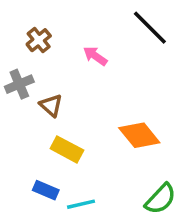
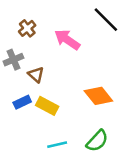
pink arrow: (95, 56) -> (67, 40), size x1.5
blue rectangle: (46, 190) -> (22, 102), moved, turned -48
green semicircle: (160, 199) -> (97, 141), moved

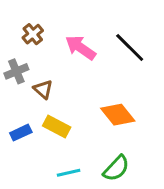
black line: (106, 20) -> (130, 48), moved
blue rectangle: (22, 102) -> (21, 133), moved

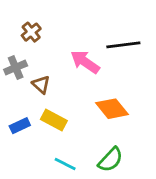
pink arrow: (80, 48) -> (85, 62), moved
black line: (130, 48) -> (123, 45), turned -52
cyan line: (69, 173) -> (65, 164), turned 40

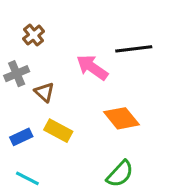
cyan line: (65, 164) -> (27, 178), moved

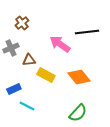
brown triangle: (44, 92) -> (29, 60), turned -48
yellow rectangle: (58, 131) -> (46, 75), moved
cyan line: (27, 178) -> (27, 106), moved

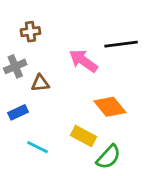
brown cross: (22, 23) -> (31, 32), turned 32
yellow rectangle: (46, 75) -> (83, 136), moved
blue rectangle: (14, 89) -> (18, 112), moved

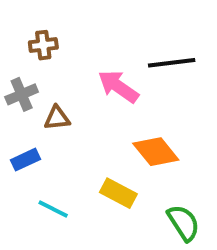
green semicircle: (108, 157) -> (183, 223), moved, turned -76

